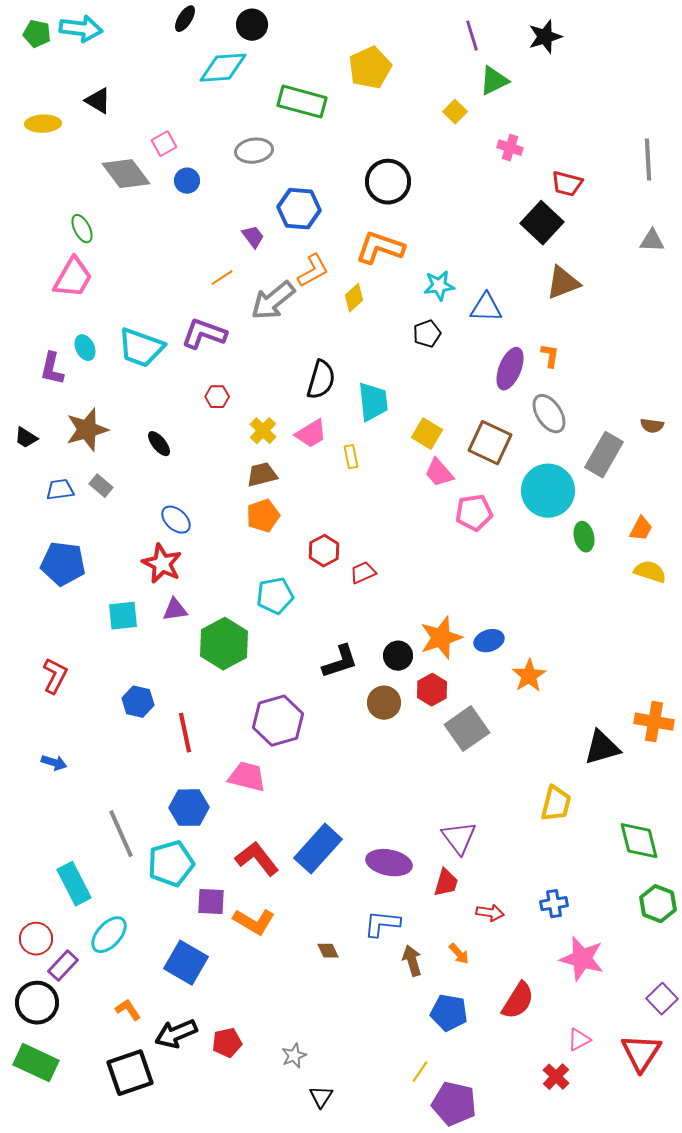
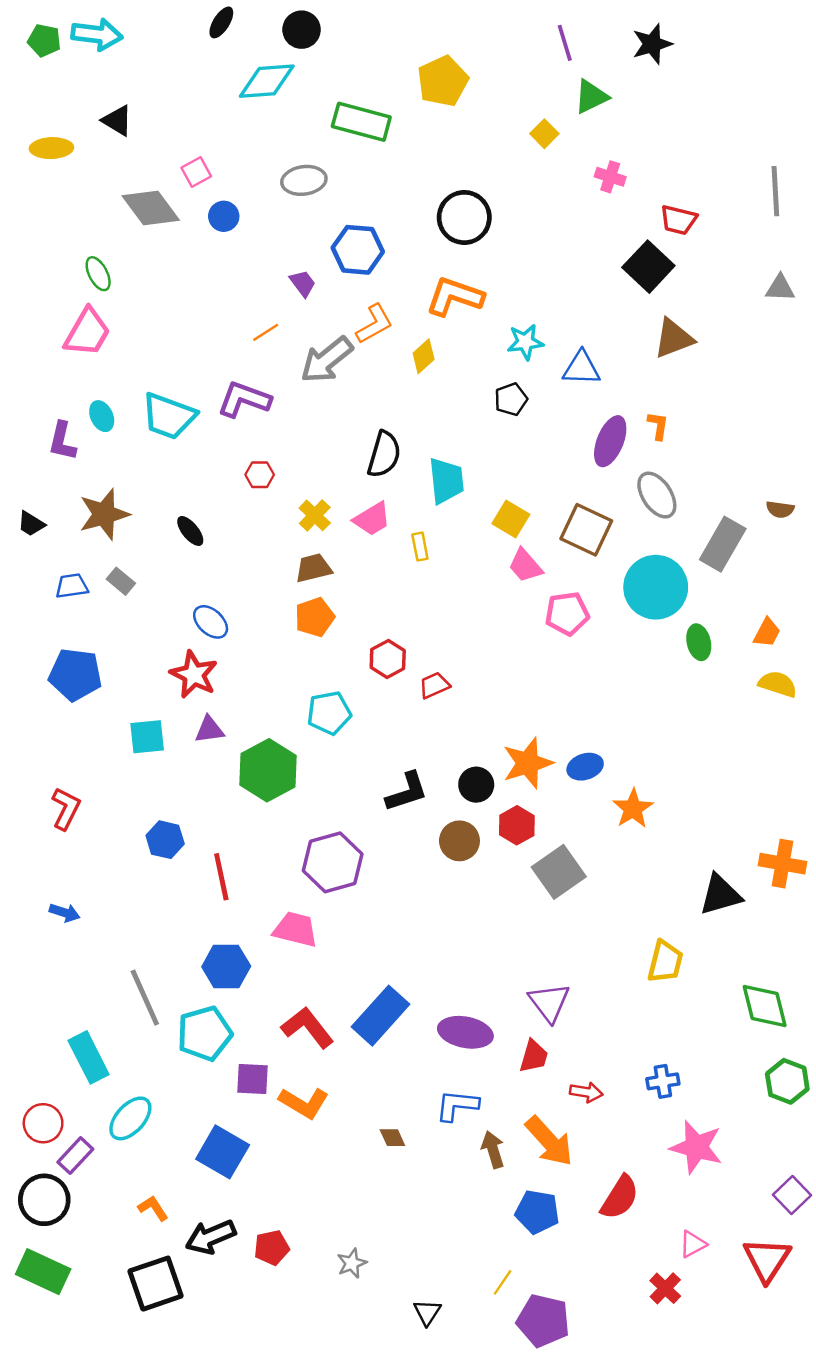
orange arrow: (459, 954) -> (549, 1141), size x2.0
black triangle: (321, 1097) -> (427, 1312), moved

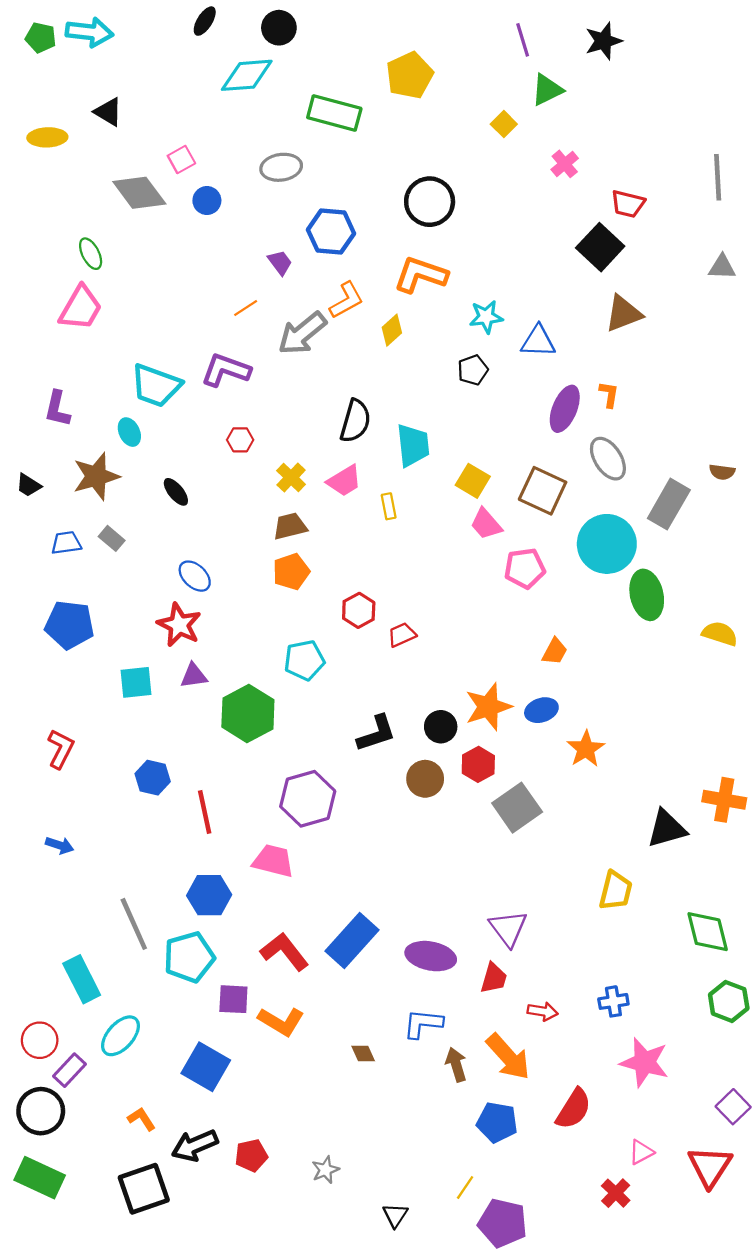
pink cross: (610, 177) -> (565, 164), turned 32
cyan ellipse: (102, 416) -> (129, 432), moved
orange trapezoid: (767, 633) -> (555, 651), moved
green ellipse: (699, 642) -> (647, 595), size x1.5

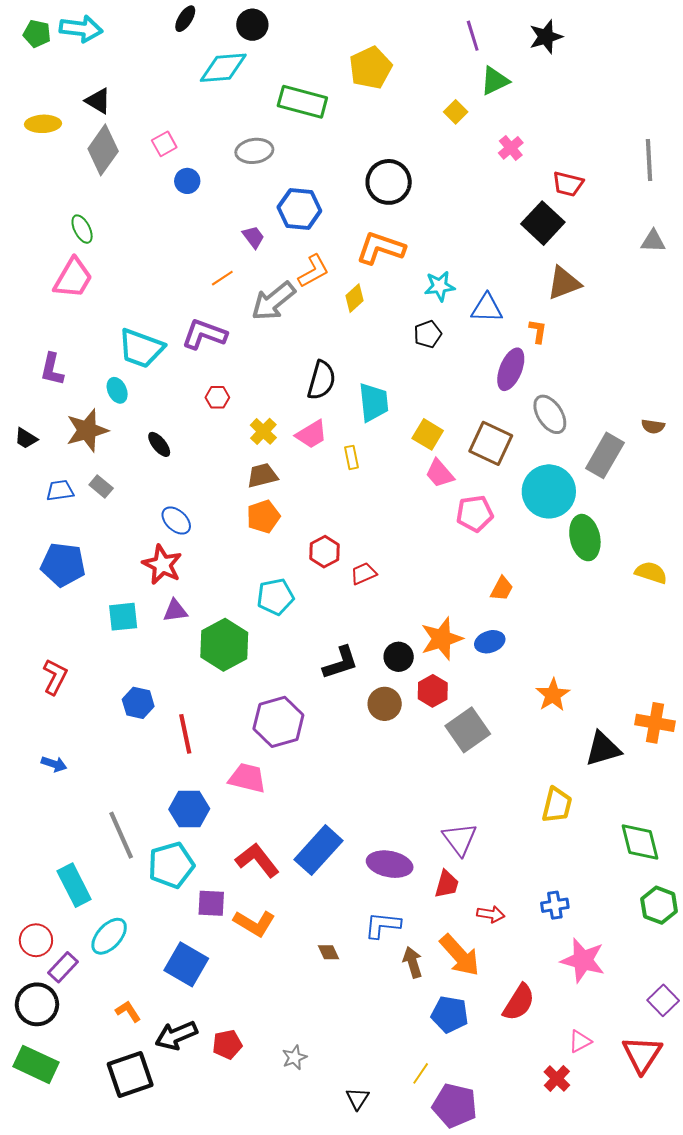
gray diamond: (139, 193) -> (103, 150), moved, turned 72
orange L-shape: (609, 394) -> (538, 331), moved
orange star: (586, 749) -> (553, 695), moved

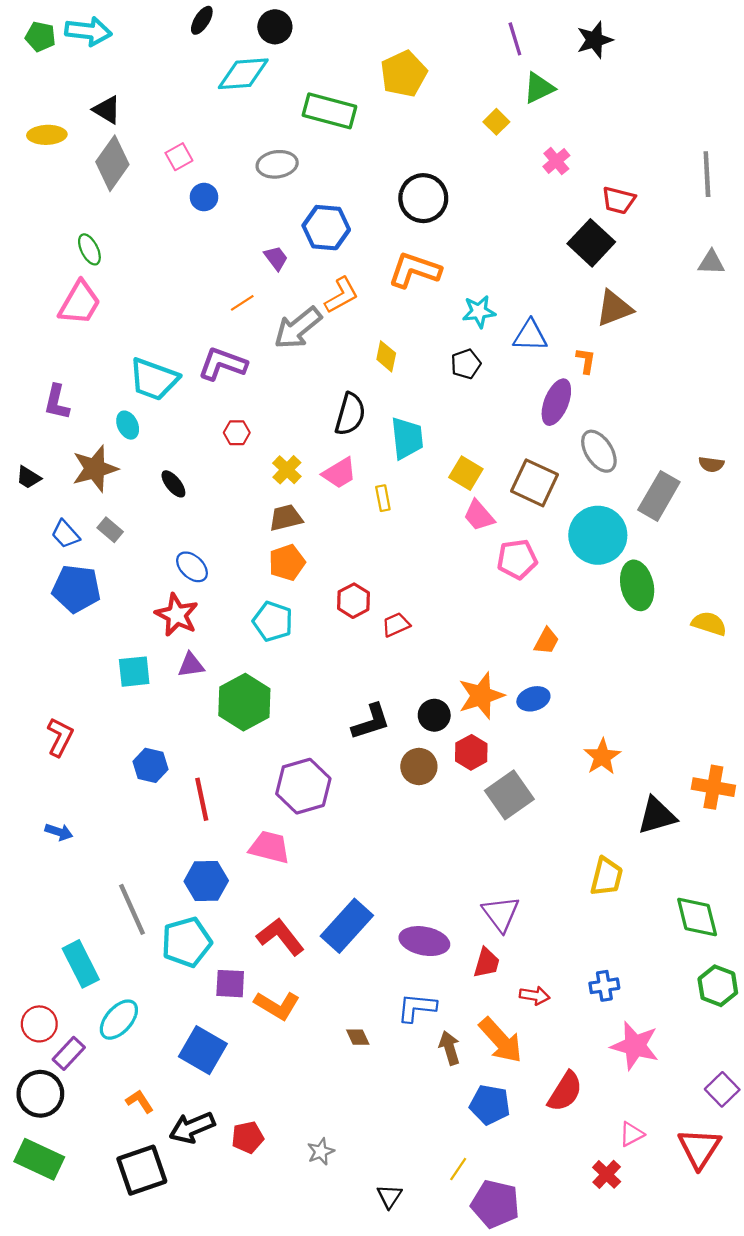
yellow diamond: (355, 298) -> (386, 356), moved, turned -36
blue trapezoid: (60, 490) -> (65, 534), turned -124
blue pentagon: (63, 565) -> (76, 589), moved
cyan pentagon: (275, 597) -> (273, 621), moved, turned 30

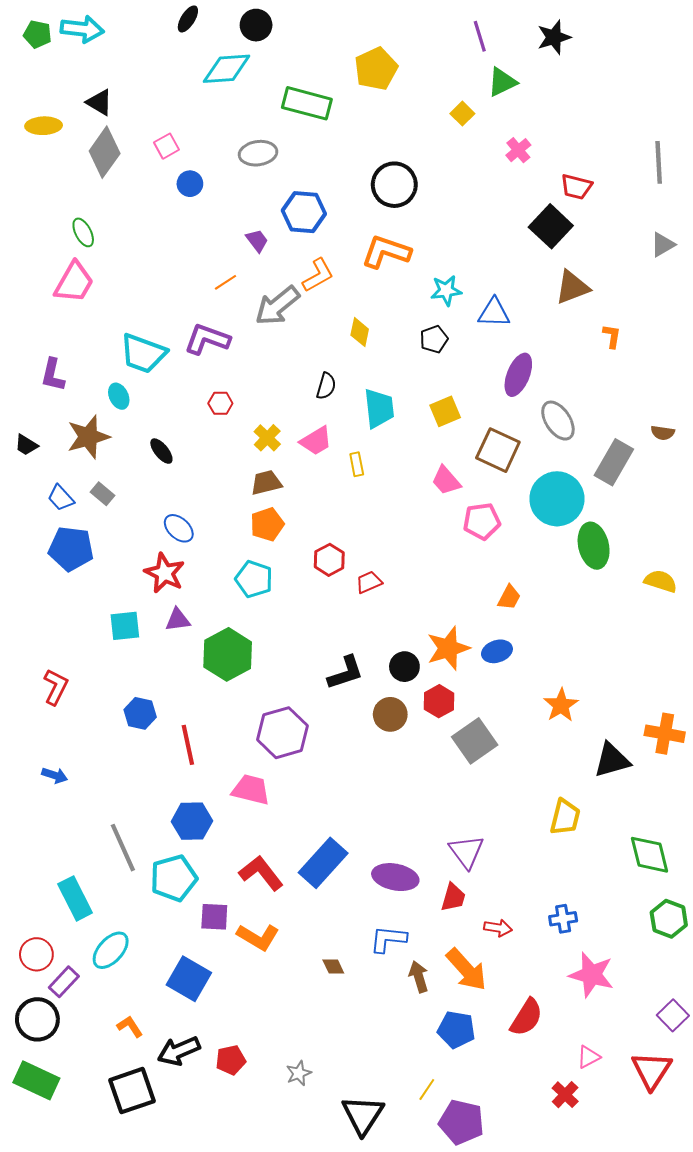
gray triangle: (711, 262) -> (663, 245), turned -32
orange L-shape: (586, 361) -> (612, 336), moved
black semicircle: (350, 414) -> (326, 386), size x0.7
yellow square: (466, 473) -> (445, 411), moved, turned 36
black triangle: (389, 1196) -> (363, 1115), size x1.8

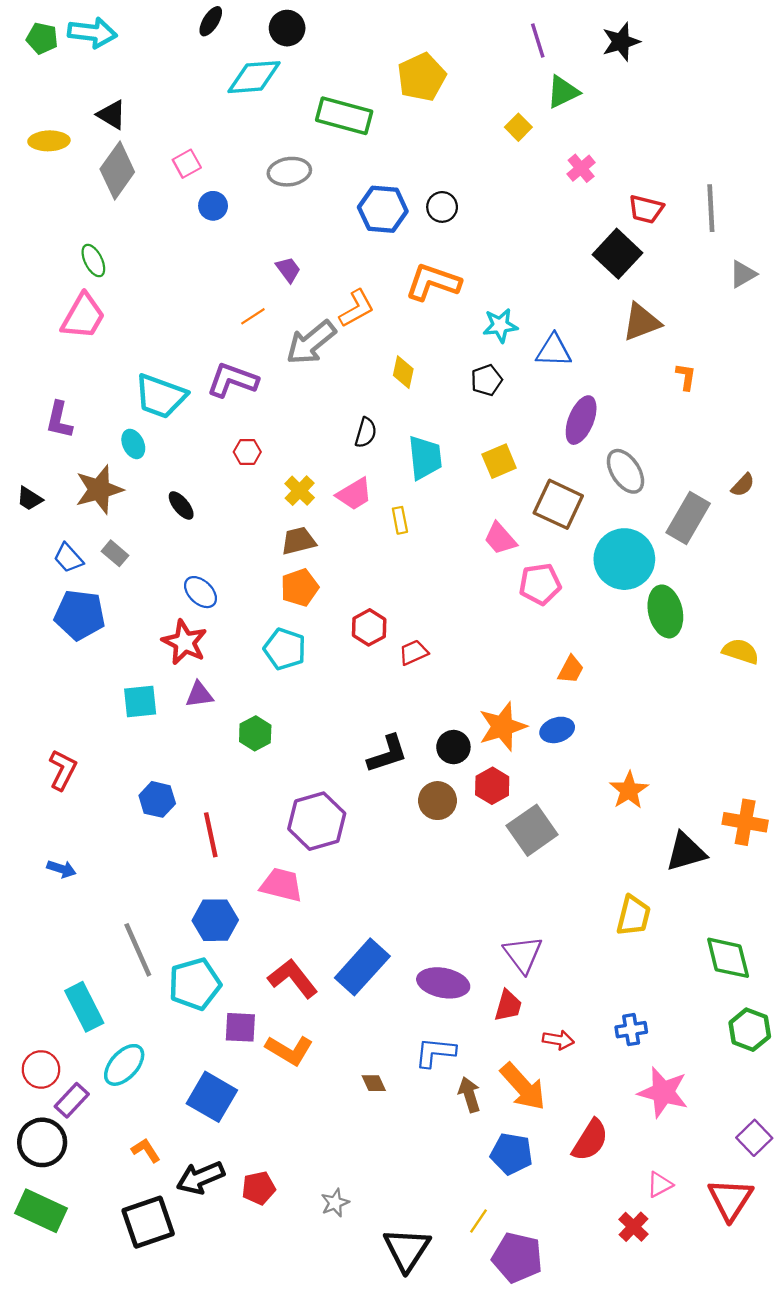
gray line: (659, 162) -> (711, 208), moved
black circle: (394, 185) -> (442, 207), size x0.6
blue hexagon: (304, 212) -> (383, 209), moved
brown semicircle: (663, 433) -> (743, 485), turned -55
green hexagon: (228, 654) -> (255, 733), size x0.6

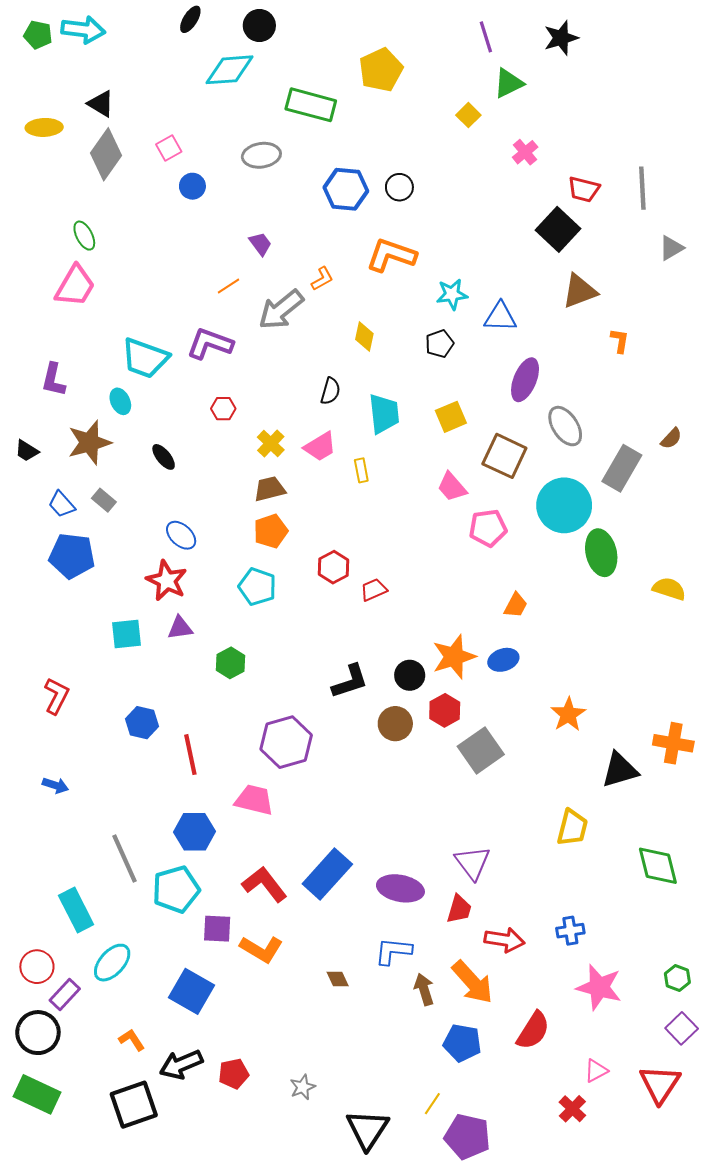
orange L-shape: (357, 308) -> (322, 279), size x0.7
green hexagon: (750, 1030) -> (677, 978), moved, size x0.7
red arrow: (558, 1040) -> (504, 940), size x1.4

